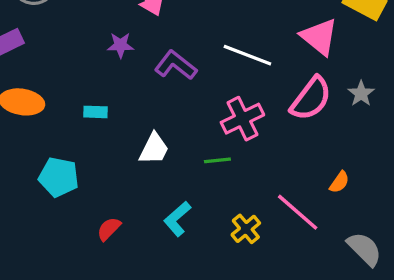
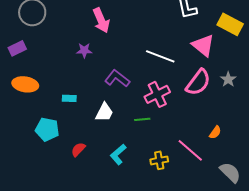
purple L-shape: (176, 65) -> (117, 78), moved
cyan rectangle: (95, 112) -> (69, 98), moved
red semicircle: (109, 229) -> (78, 149), moved
yellow cross: (246, 229) -> (159, 160), turned 30

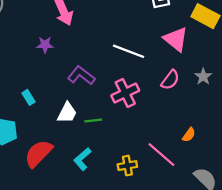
pink semicircle: (198, 82) -> (170, 80), size x0.7
cyan rectangle: (69, 98) -> (29, 97), turned 56
green line: (142, 119) -> (93, 121), moved
red semicircle: (78, 149) -> (38, 153), size x1.8

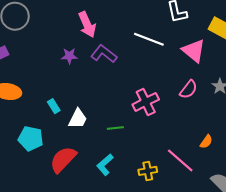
white line: (129, 51) -> (149, 39), moved
purple L-shape: (81, 75) -> (104, 54), moved
white trapezoid: (67, 113) -> (78, 119), moved

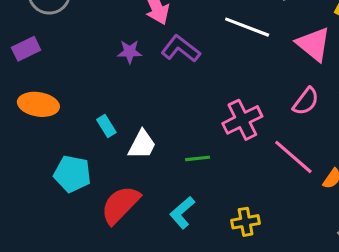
pink line: (180, 160) -> (293, 157), moved

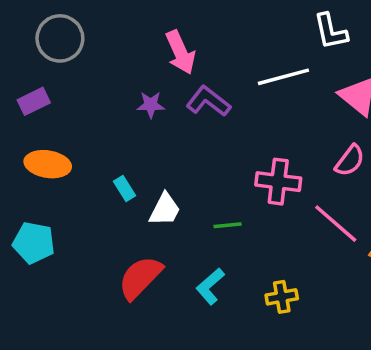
white line: (247, 27) -> (283, 77), turned -36
pink cross: (242, 120) -> (278, 182), turned 33
cyan pentagon: (72, 174) -> (34, 243), moved

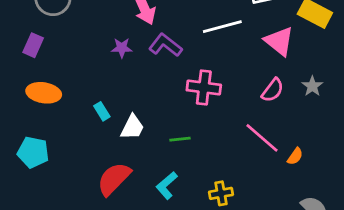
purple rectangle: (34, 101) -> (33, 45), turned -40
pink cross: (278, 182) -> (204, 87), moved

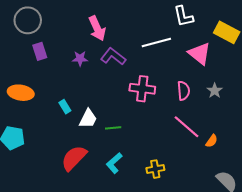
purple rectangle: (33, 45) -> (40, 51), moved, turned -42
gray star: (312, 86) -> (215, 91), moved
pink semicircle: (273, 90) -> (183, 91), moved, turned -42
green line: (180, 139) -> (113, 128), moved

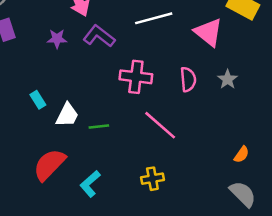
pink line: (186, 127) -> (160, 125), moved
orange semicircle: (212, 141) -> (242, 154), moved
cyan L-shape: (114, 163) -> (90, 184), moved

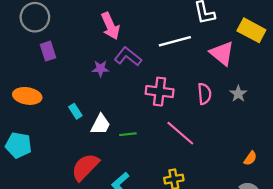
purple star: (57, 39) -> (101, 69), moved

